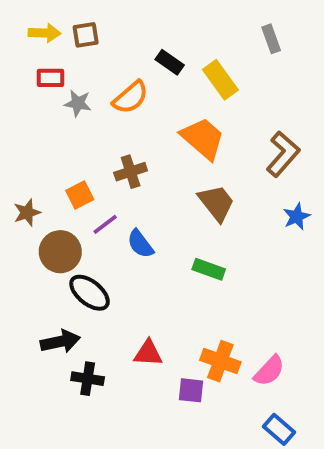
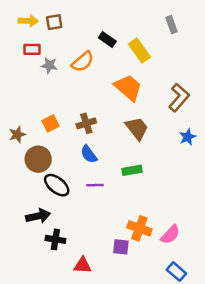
brown cross: (131, 172) -> (86, 123), moved
purple line: (105, 224) -> (95, 185), moved, turned 35
green rectangle: (209, 269) -> (132, 170), turned -30
red triangle: (148, 353) -> (83, 265), moved

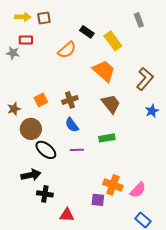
gray star: (49, 65) -> (13, 53), moved

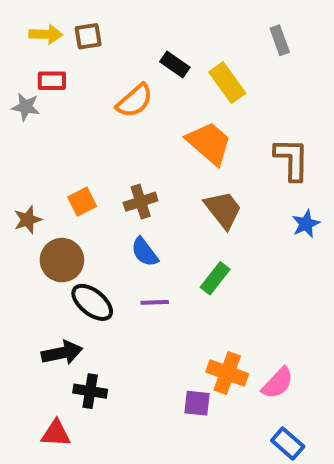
brown L-shape: (145, 79) -> (292, 159), turned -40
green rectangle: (107, 138) -> (215, 278), turned -42
red triangle: (67, 215) -> (56, 433), moved

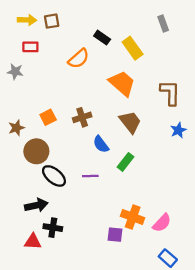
gray star: (26, 107) -> (15, 72), moved
blue semicircle: (145, 252) -> (101, 144), moved
red triangle: (56, 433) -> (33, 242), moved

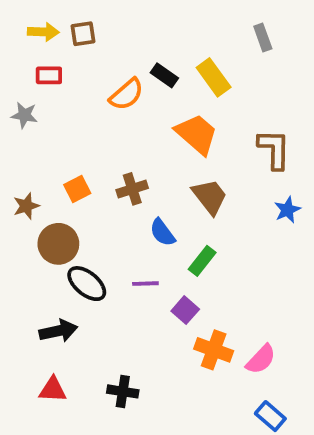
black rectangle: (102, 38) -> (164, 75), moved
black cross: (53, 228) -> (123, 391), moved
purple square: (115, 235) -> (185, 310), moved, turned 35

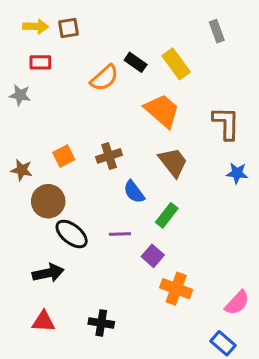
brown star: (26, 206) -> (22, 170), turned 30
blue star: (287, 210) -> (237, 173), turned 30
pink semicircle: (261, 359) -> (237, 303), moved

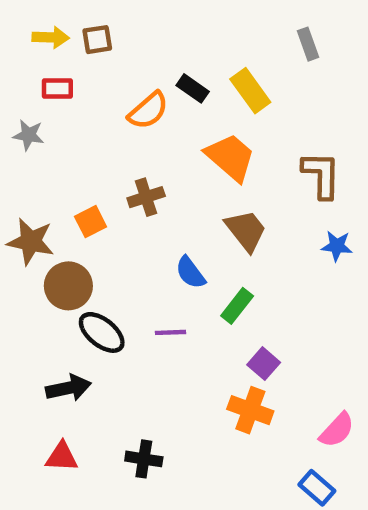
brown cross: (109, 156) -> (146, 197), moved
brown star: (22, 170) -> (31, 242), size x1.5
purple square: (153, 256) -> (264, 364), moved

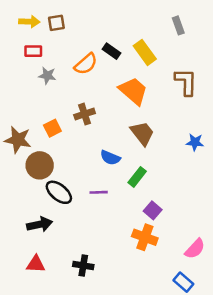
gray star: (28, 135) -> (47, 76), moved
brown L-shape: (321, 175) -> (186, 82), moved
blue semicircle: (190, 273) -> (110, 158), turned -30

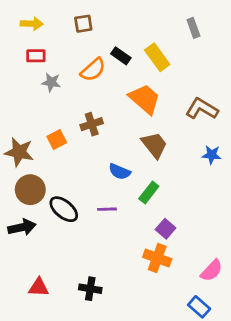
brown square: (56, 23) -> (83, 24), moved
brown L-shape: (186, 82) -> (202, 109), moved, turned -60
brown circle: (40, 165) -> (30, 190), moved
black arrow: (40, 224) -> (22, 227), moved

